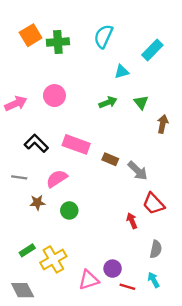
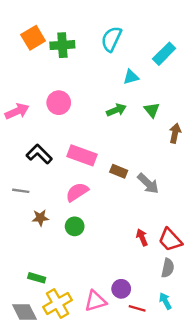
pink semicircle: (57, 179) -> (77, 192), moved
red trapezoid: (154, 204) -> (170, 240), moved
green rectangle: (27, 250) -> (37, 278), moved, turned 49
yellow cross: (53, 259) -> (58, 303), moved

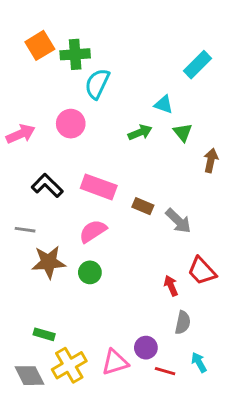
cyan semicircle: (111, 39) -> (97, 84), moved
cyan triangle: (131, 77) -> (164, 104), moved, turned 35
brown star: (40, 218) -> (49, 262), size x1.6
red trapezoid: (170, 240) -> (202, 271), moved
gray semicircle: (168, 268) -> (183, 323), moved

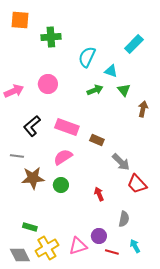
orange square: (40, 45) -> (20, 20), moved, turned 36
cyan semicircle: (97, 84) -> (87, 57), moved
black L-shape: (47, 185) -> (32, 126), turned -85
gray arrow: (178, 221) -> (121, 162), moved
red arrow: (171, 286) -> (99, 194), moved

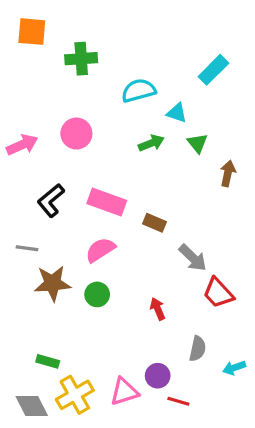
cyan semicircle: (87, 57) -> (139, 91), turned 50
cyan arrow: (135, 246) -> (234, 368), moved, turned -80

